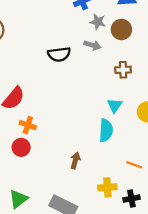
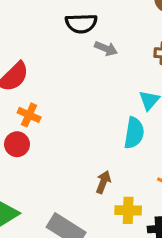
gray arrow: (92, 45) -> (106, 48), moved
brown arrow: (75, 161) -> (103, 182), moved

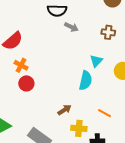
red circle: (17, 144) -> (26, 83), moved
brown arrow: (103, 182) -> (65, 110), turned 32

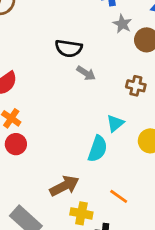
brown arrow: (65, 110) -> (64, 186), size x1.5

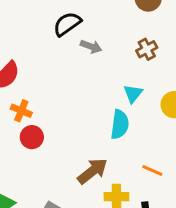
black semicircle: (69, 48) -> (67, 24), turned 148
brown cross: (136, 86) -> (147, 49), turned -30

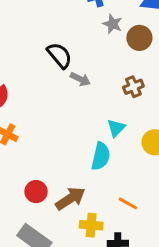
black semicircle: (67, 24) -> (60, 55), turned 80
red circle: (32, 137) -> (36, 192), moved

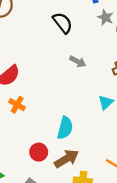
black semicircle: (60, 55) -> (63, 23), moved
cyan semicircle: (101, 156) -> (65, 128), moved

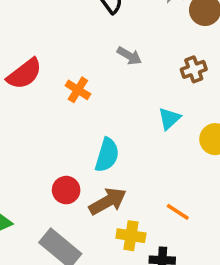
orange cross: (17, 105) -> (78, 90), moved

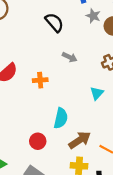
orange cross: (78, 90) -> (40, 80), turned -32
brown arrow: (108, 201) -> (80, 140), moved

